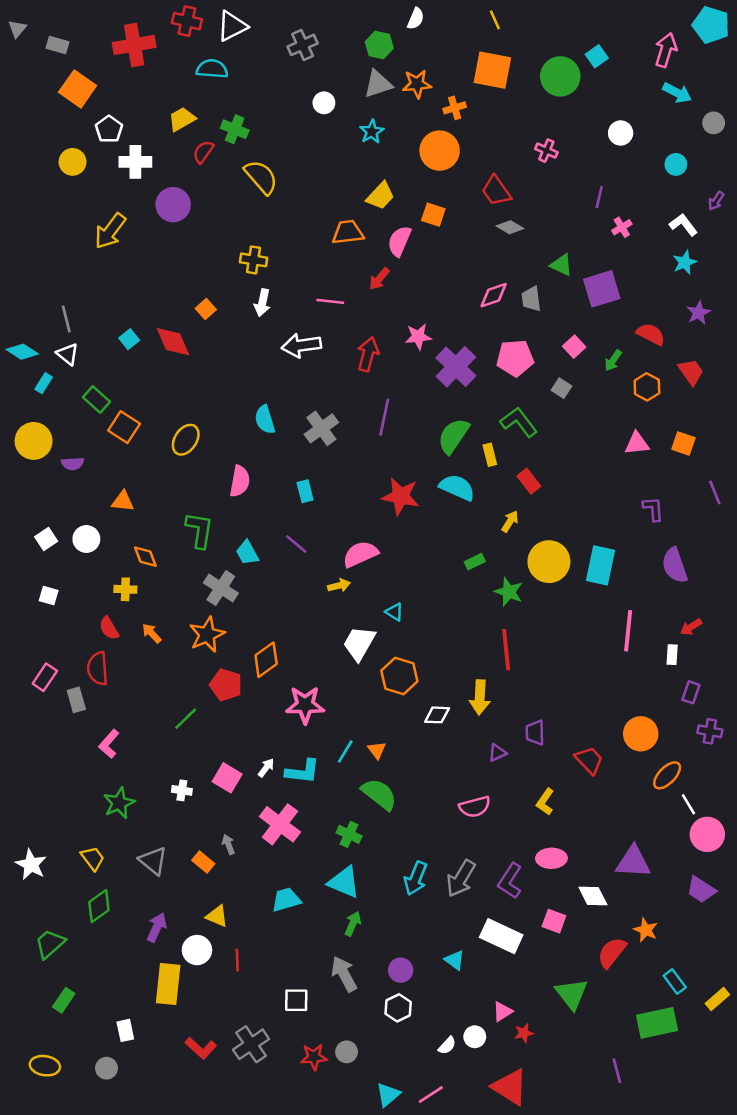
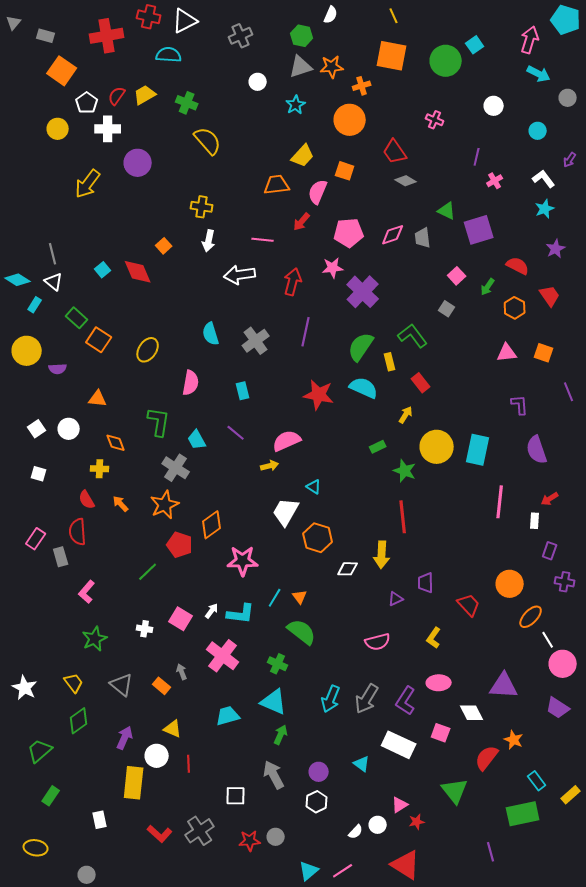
red semicircle: (203, 152) -> (117, 96), moved
pink pentagon: (515, 358) -> (349, 233), moved
gray circle: (106, 1068) -> (87, 875), moved

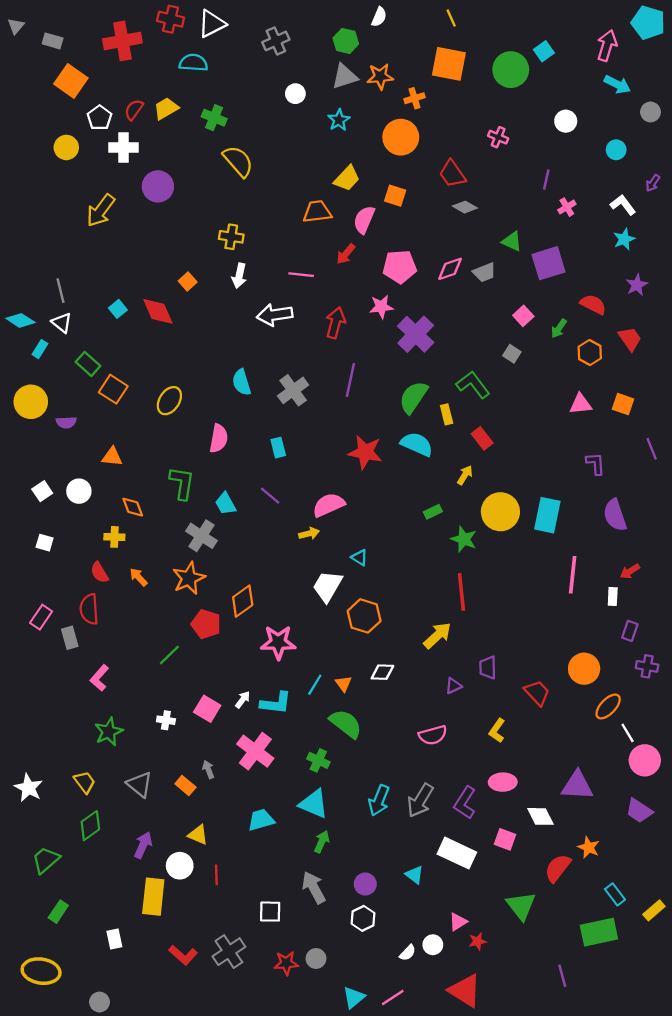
gray trapezoid: (423, 238) -> (484, 272), turned -105
yellow arrow: (382, 555) -> (437, 635), turned -136
white diamond: (348, 569) -> (382, 672), moved
yellow ellipse: (36, 848) -> (41, 971), size x1.4

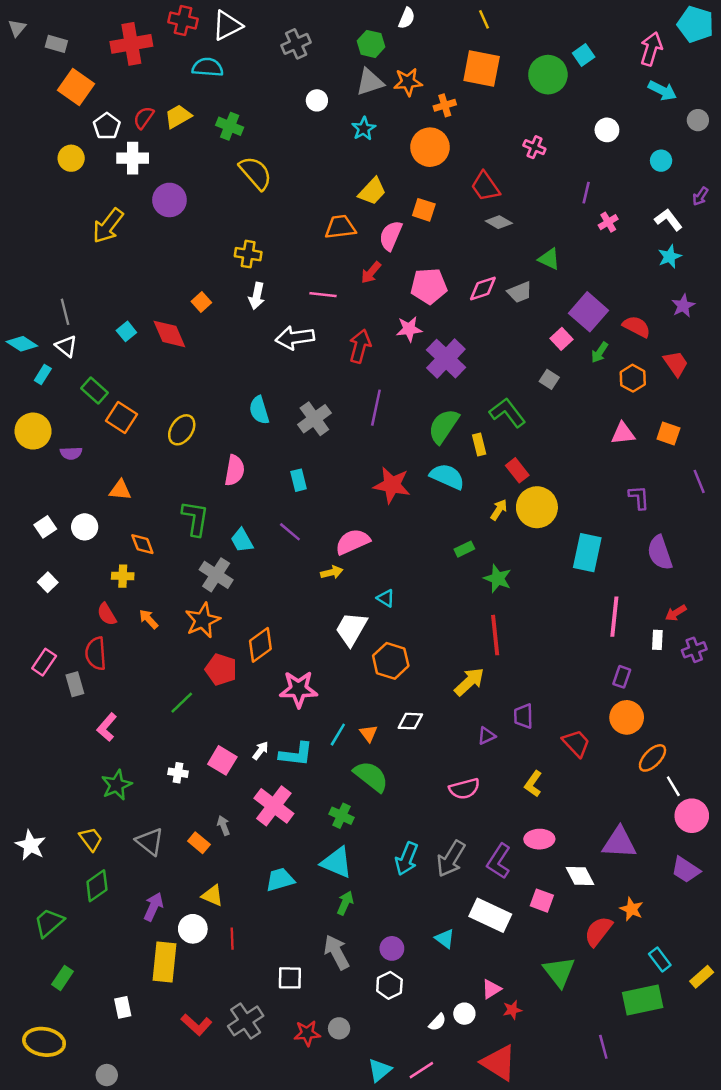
purple square: (549, 263) -> (589, 312), moved, turned -32
yellow circle: (500, 512) -> (537, 507), moved
white square: (45, 543) -> (48, 582), turned 30
purple rectangle: (630, 631) -> (622, 677), moved
purple cross: (647, 666) -> (694, 650), moved, turned -30

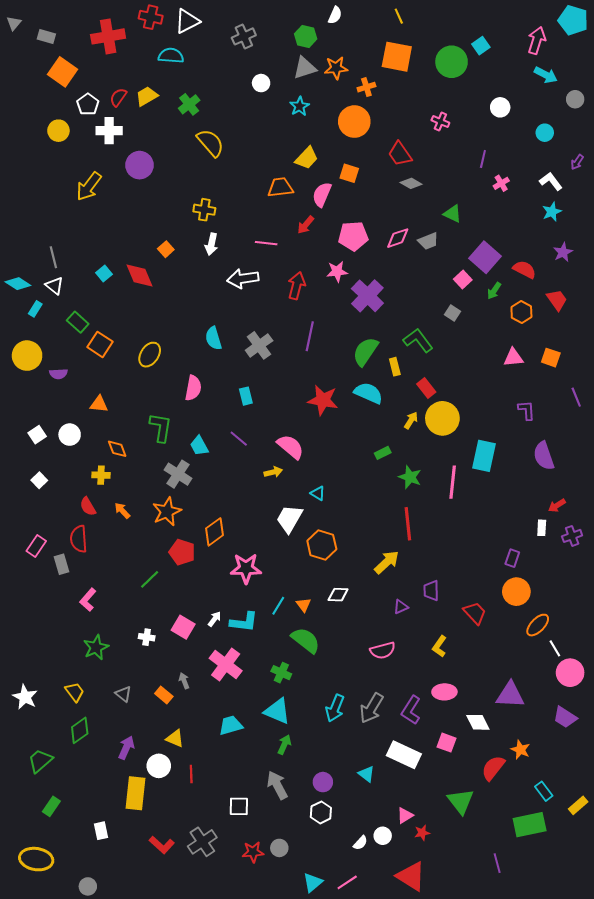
green cross: (230, 126) -> (189, 104), turned 30
pink semicircle: (353, 542) -> (290, 447), turned 64
pink line: (614, 617) -> (453, 482), moved
gray triangle: (150, 842) -> (123, 694), size x0.7

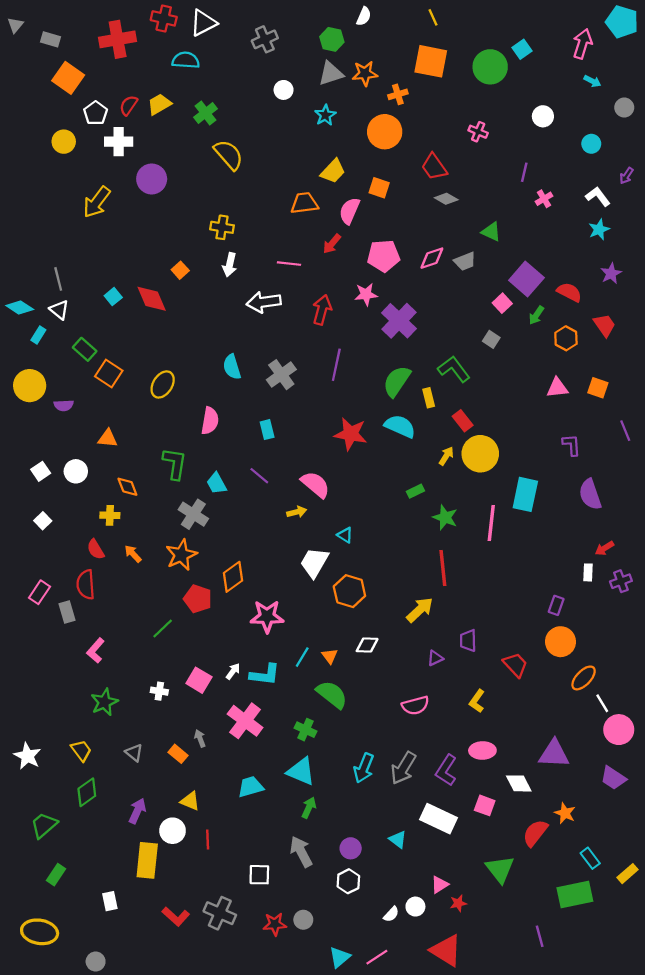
cyan arrow: (546, 75) -> (592, 81), size x0.7
gray cross: (202, 842) -> (220, 913), turned -32

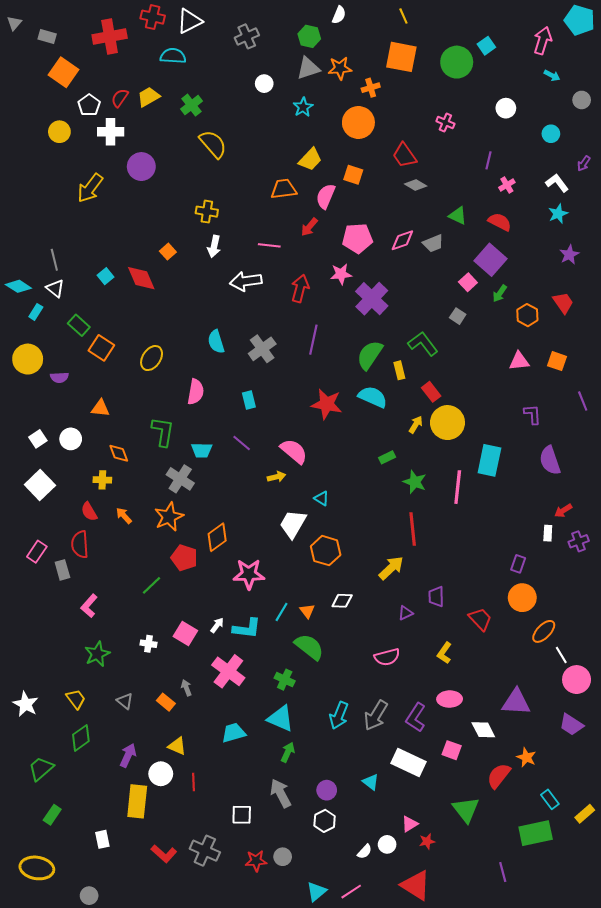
red semicircle: (569, 292) -> (500, 222), moved
cyan trapezoid: (216, 483) -> (202, 450), turned -60
white square: (43, 521) -> (40, 485), size x1.8

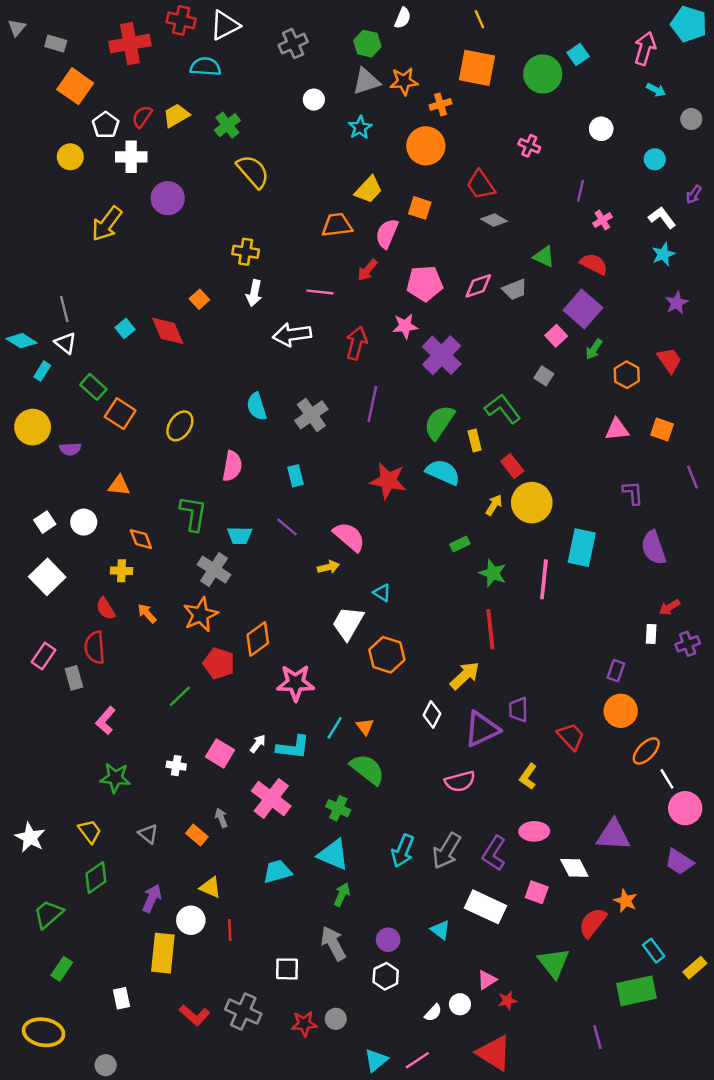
white diamond: (342, 601) -> (432, 714), moved, turned -65
purple triangle: (406, 613) -> (482, 729), size x2.0
green star: (97, 654) -> (115, 778), turned 30

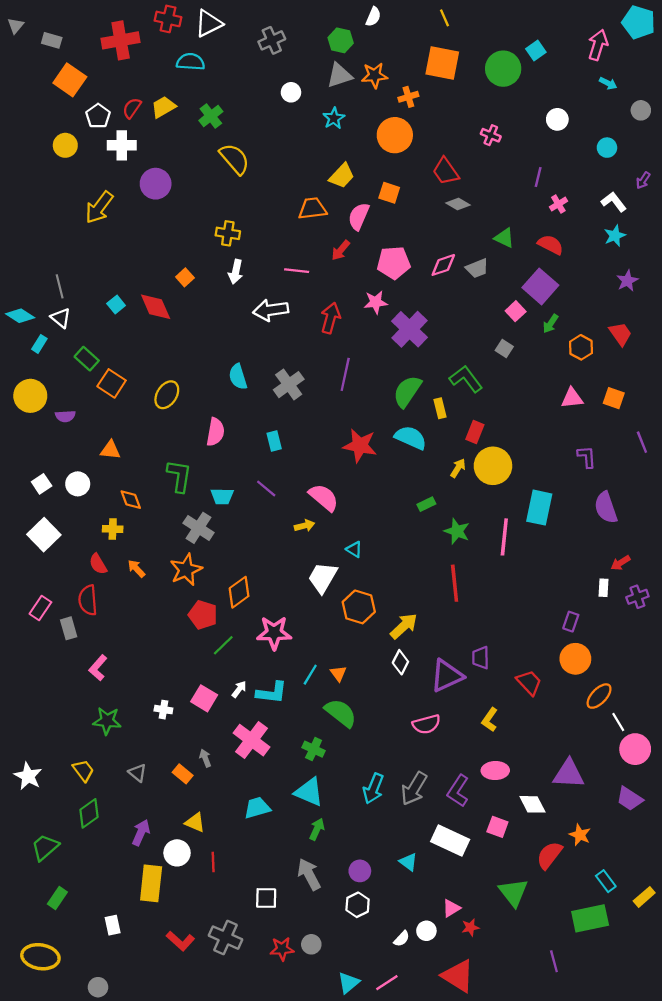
red rectangle: (512, 466) -> (475, 432), turned 60
yellow arrow: (465, 675) -> (404, 626), moved
green line: (180, 696) -> (223, 645), moved

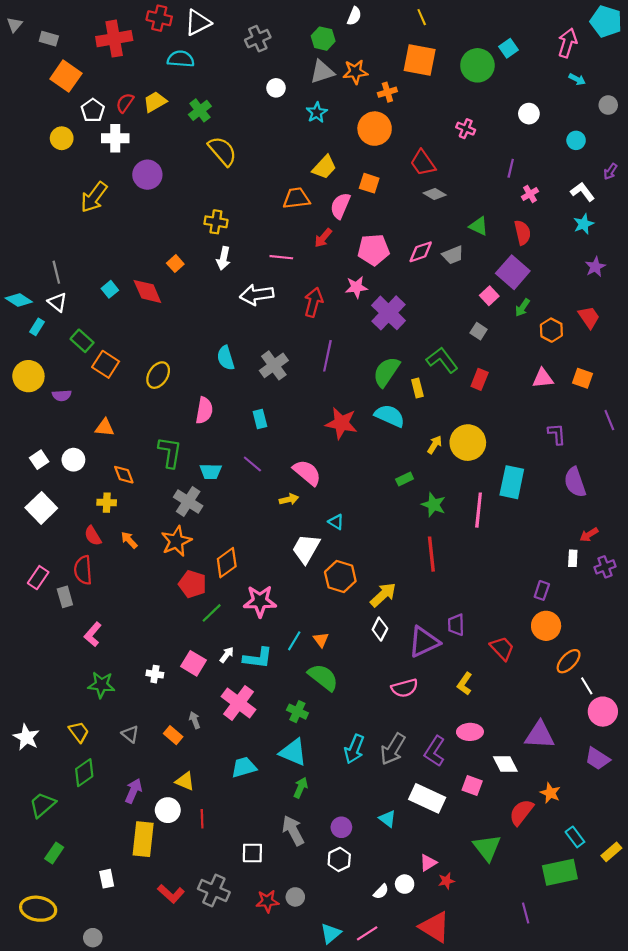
red semicircle: (551, 245) -> (522, 233), turned 50
red rectangle: (475, 432) -> (480, 379), moved

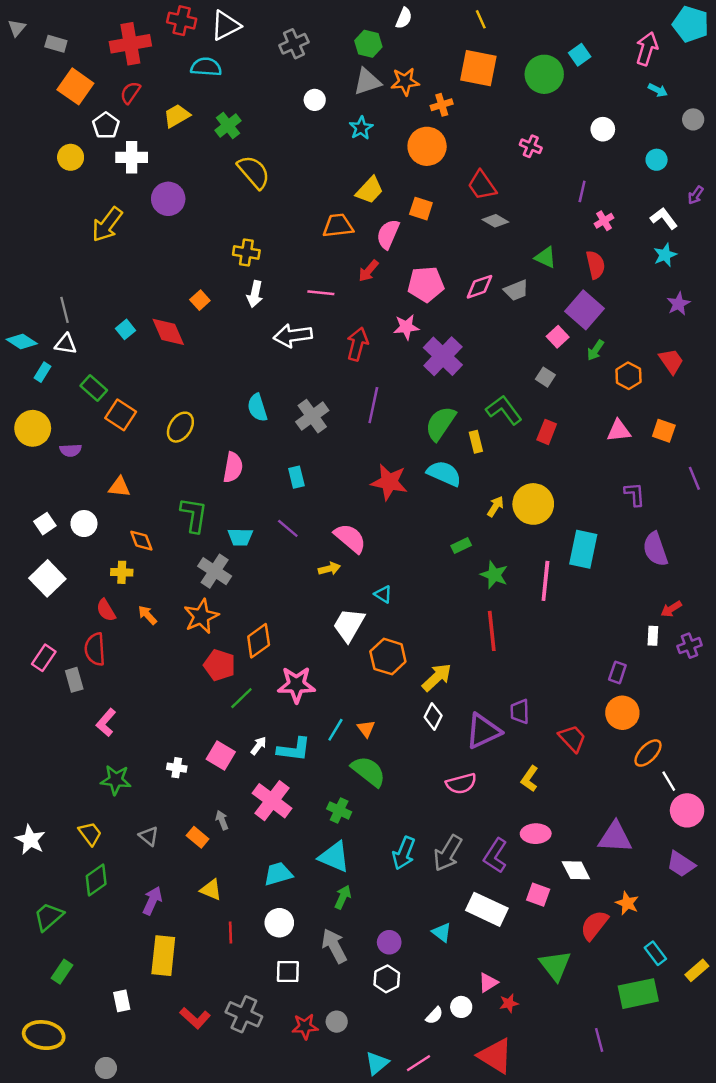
red semicircle: (125, 103) -> (130, 93), moved
white triangle: (57, 302) -> (66, 344), turned -30
white circle: (168, 810) -> (279, 923), moved

